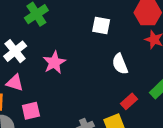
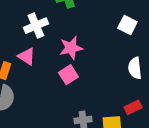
pink square: (31, 111) -> (68, 75), moved, turned -36

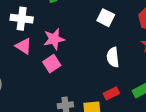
white cross: (36, 26) -> (22, 19), turned 30
pink triangle: (27, 56) -> (24, 46), moved

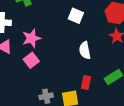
red rectangle: (111, 93) -> (86, 82), turned -48

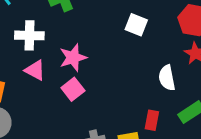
white semicircle: (85, 50) -> (167, 78), moved

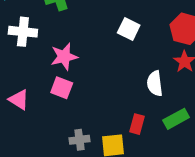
pink triangle: (35, 70) -> (19, 100), moved
pink square: (73, 89) -> (62, 88), turned -35

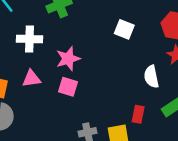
pink triangle: (19, 100) -> (31, 79), moved, turned -36

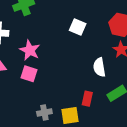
pink star: (68, 59) -> (30, 50), turned -30

